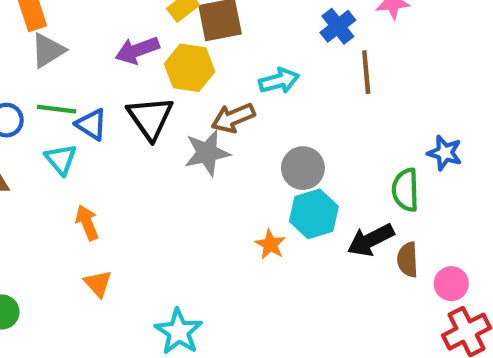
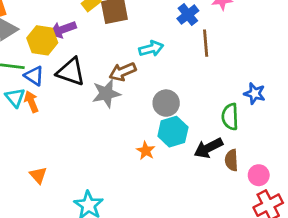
yellow hexagon: (190, 68) -> (42, 40), moved
black triangle: (150, 118) -> (71, 72), turned -36
orange arrow: (87, 223) -> (31, 102), moved

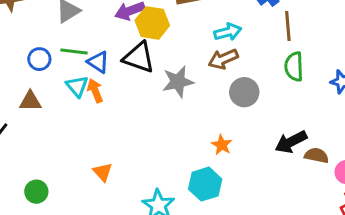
yellow hexagon: (42, 40) -> (152, 23), moved
brown arrow: (123, 72) -> (223, 59), moved
green semicircle: (230, 117) -> (294, 67), moved
cyan hexagon: (173, 132) -> (205, 184), moved
brown semicircle: (231, 160) -> (317, 155), turned 105

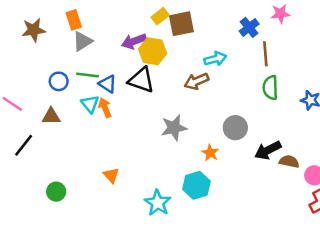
brown arrow: (223, 59) -> (196, 81), moved
gray star: (178, 82) -> (174, 128), moved
gray circle: (244, 92) -> (235, 128), moved

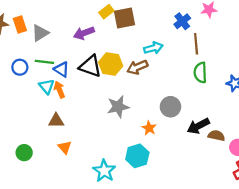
orange rectangle: (74, 20) -> (20, 24), moved
yellow hexagon: (153, 51) -> (111, 64), moved
brown triangle: (51, 116) -> (56, 121), moved
green circle: (56, 192) -> (24, 153), moved

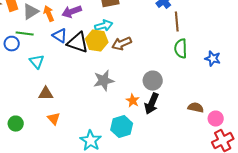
cyan arrow: (153, 48) -> (104, 26), moved
green line: (44, 62) -> (25, 34), moved
blue triangle: (62, 69) -> (60, 36), moved
orange arrow: (59, 90) -> (49, 14), moved
black arrow: (198, 126) -> (152, 104), moved, turned -40

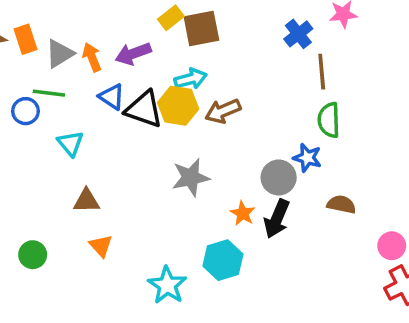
blue star: (213, 59) -> (307, 158), moved
brown semicircle: (196, 108) -> (341, 204), moved

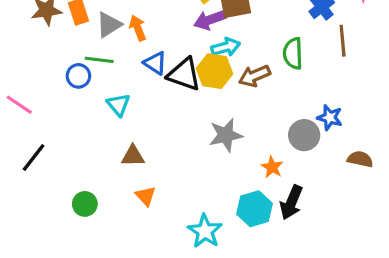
purple arrow: (133, 54) -> (210, 20), moved
green semicircle: (329, 120) -> (293, 53), moved
black arrow: (277, 219) -> (291, 202), moved

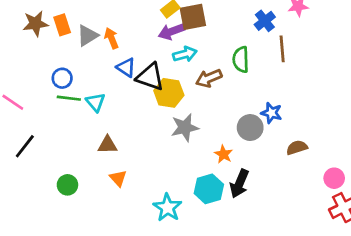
green line: (99, 60) -> (69, 98), moved
yellow hexagon: (214, 71) -> (169, 93), moved
brown semicircle: (360, 159) -> (297, 148), turned -30

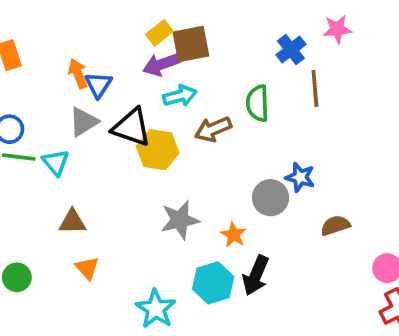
gray triangle: (87, 36) -> (84, 122), moved
blue triangle: (126, 68) -> (98, 85), moved, turned 30
gray star: (185, 128) -> (180, 220), moved

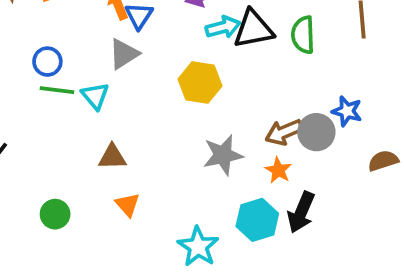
black triangle: (132, 127) -> (253, 29), moved, turned -30
brown arrow: (213, 129) -> (284, 132), moved

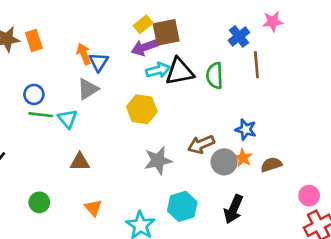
gray circle: (316, 132) -> (224, 162), moved
orange star: (278, 170) -> (243, 158), moved
orange triangle: (128, 205) -> (93, 208), moved
black arrow: (301, 212) -> (234, 209), moved

